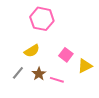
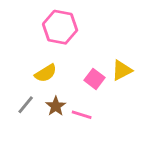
yellow triangle: (85, 66) -> (122, 70), moved

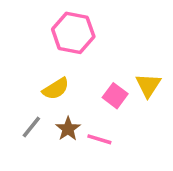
yellow triangle: (122, 70) -> (148, 85), turned -30

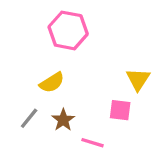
pink square: (115, 96) -> (120, 110), moved, turned -30
pink line: (99, 139) -> (92, 143), moved

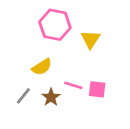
yellow triangle: (138, 79) -> (91, 39), moved
pink line: (92, 143) -> (73, 85), moved

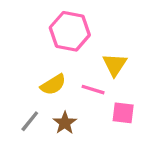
yellow triangle: (91, 39) -> (115, 65), moved
pink line: (73, 85) -> (93, 90), moved

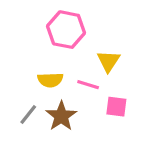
yellow semicircle: (53, 85) -> (50, 80), turned 30
brown star: (65, 123) -> (61, 116), size x1.4

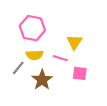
pink hexagon: (66, 30) -> (32, 28), moved
gray line: (28, 114) -> (18, 68), moved

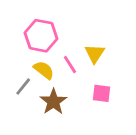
yellow semicircle: (35, 55) -> (44, 70), turned -140
pink line: (60, 58) -> (70, 65), moved, turned 40

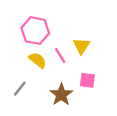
gray line: (23, 87) -> (20, 89), moved
brown star: (53, 102) -> (61, 95), moved

